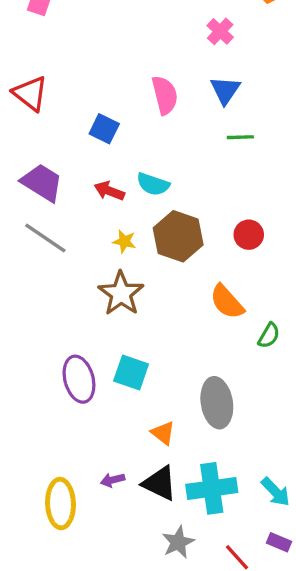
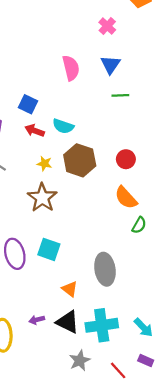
blue square: (104, 129) -> (28, 104), moved
orange semicircle: (227, 302) -> (126, 198), moved

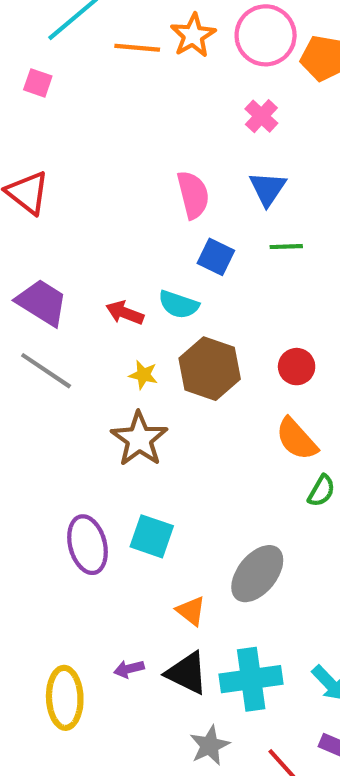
blue square: (28, 104) -> (216, 257), moved
gray ellipse: (105, 269) -> (257, 574), turned 48

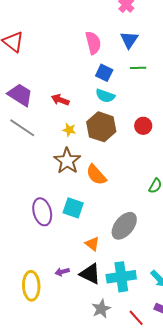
cyan semicircle: (179, 304) -> (105, 96), moved
orange semicircle: (297, 439) -> (96, 175), moved

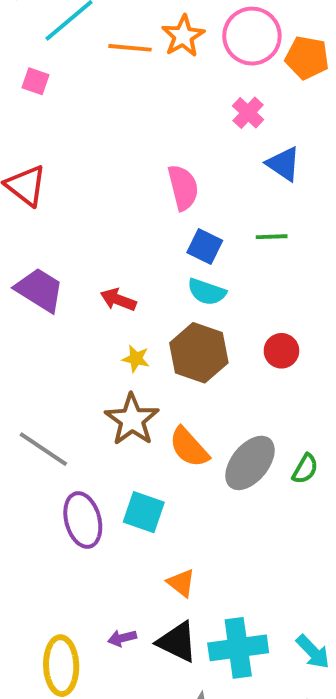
blue triangle: (129, 40) -> (283, 164), moved, turned -30
gray line: (22, 128) -> (43, 449), moved
gray ellipse: (124, 226) -> (250, 463), moved

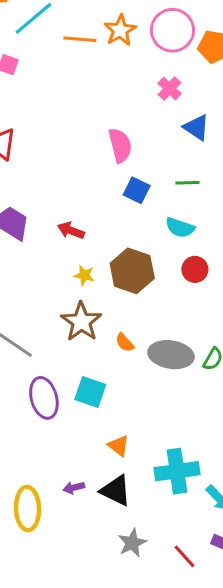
cyan semicircle: (207, 292) -> (180, 228), moved
orange semicircle: (189, 447) -> (125, 343), size x0.6
gray ellipse: (250, 463) -> (171, 355), turned 60
cyan cross: (238, 648) -> (177, 471), moved

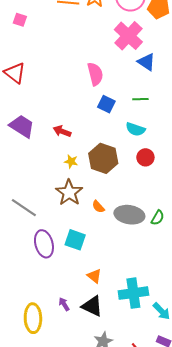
pink cross: (170, 89) -> (128, 36), size x1.8
purple arrow: (74, 488) -> (64, 304), turned 72

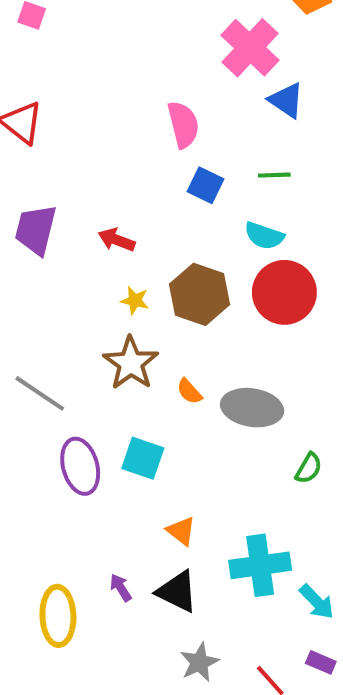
purple trapezoid: (22, 126) -> (36, 230), turned -108
red circle: (145, 157) -> (284, 292), size x1.8
green semicircle: (158, 218) -> (309, 468), moved

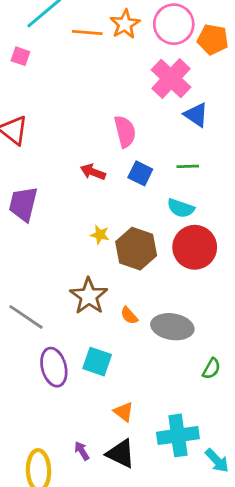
red arrow: (117, 240) -> (93, 172), moved
yellow star: (135, 300) -> (100, 235), moved

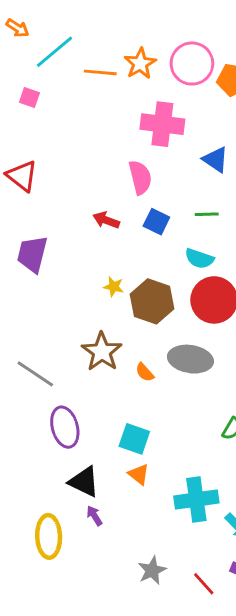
pink cross: (171, 79) -> (162, 124), moved, turned -36
gray ellipse: (172, 327) -> (190, 359), moved
cyan square: (97, 362) -> (134, 439), moved
black triangle: (121, 454) -> (84, 482), moved

